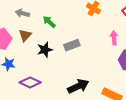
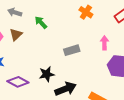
gray rectangle: (72, 45) -> (72, 50), moved
black star: (45, 50) -> (47, 74), moved

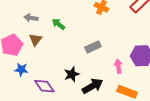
pink arrow: (104, 43) -> (118, 66), moved
purple diamond: (18, 82) -> (44, 86), turned 35

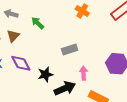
pink arrow: (118, 66) -> (83, 73), moved
purple diamond: (44, 86) -> (21, 63), moved

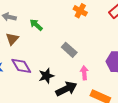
gray rectangle: (70, 49) -> (69, 50), turned 63

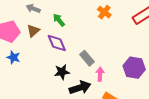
gray rectangle: (69, 50) -> (87, 58), moved
purple diamond: (21, 66) -> (57, 43), moved

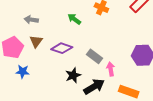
green arrow: (59, 20) -> (74, 19), moved
purple diamond: (57, 43) -> (62, 48), turned -35

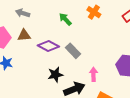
brown triangle: (36, 41) -> (24, 35), turned 40
gray rectangle: (95, 56) -> (73, 51), moved

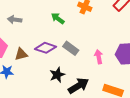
brown triangle: (24, 35) -> (21, 54), moved
pink arrow: (93, 74) -> (99, 57), moved

